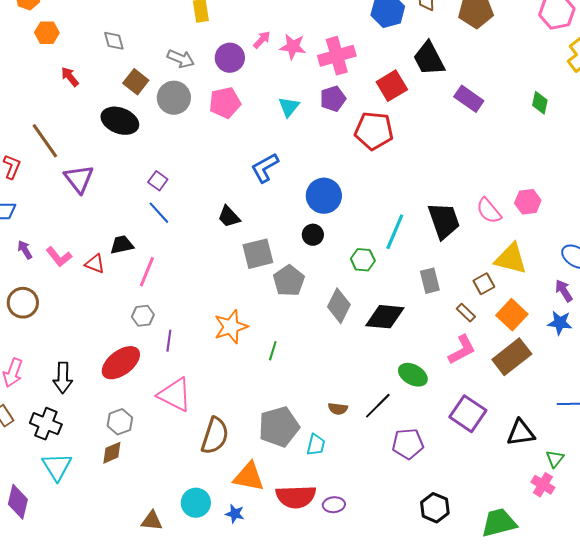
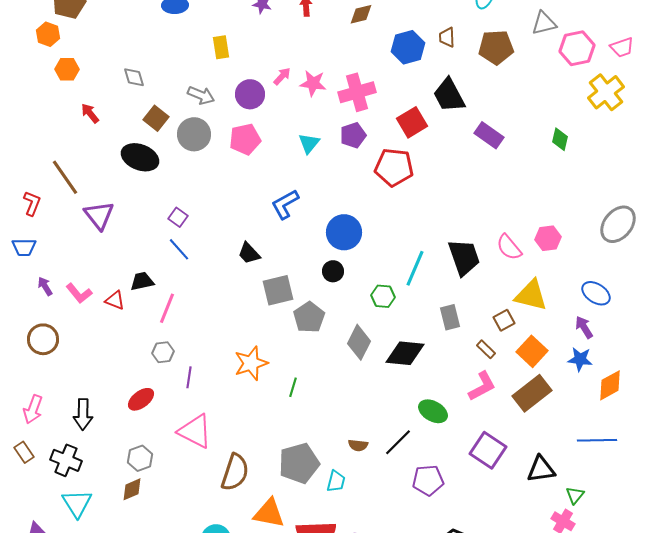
red ellipse: (121, 363) -> (141, 399), size x0.7

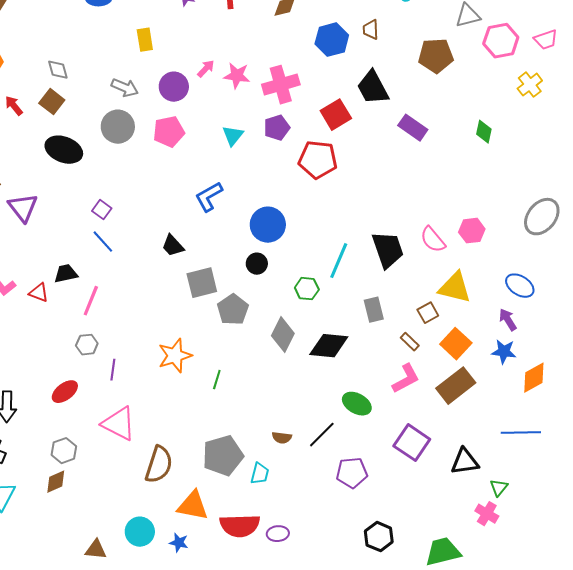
brown pentagon: (496, 47) -> (436, 56), moved
yellow cross: (606, 92) -> (530, 85), size x0.7
brown square: (156, 118) -> (52, 102), moved

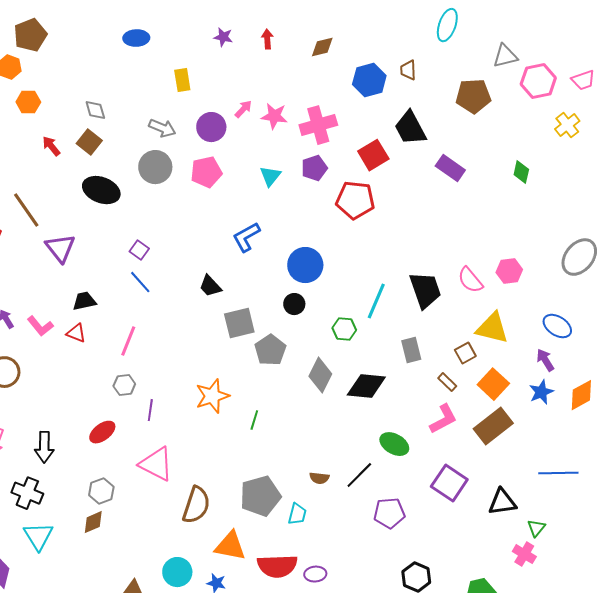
black trapezoid: (66, 274) -> (84, 301), moved
blue star: (504, 352) -> (541, 392), turned -30
orange diamond: (534, 378) -> (581, 395), moved

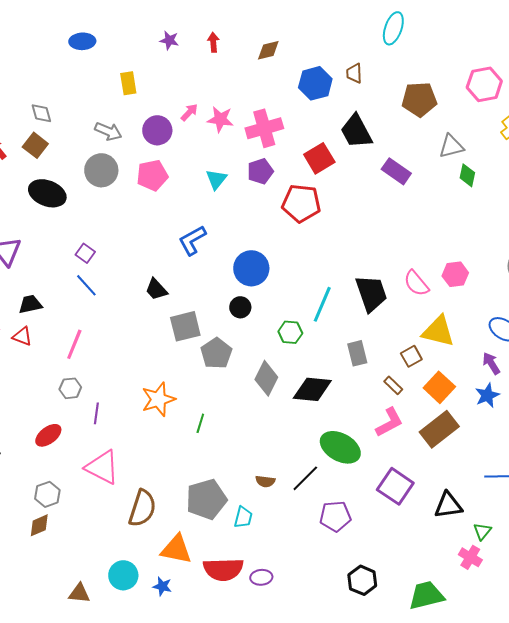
gray triangle: (505, 56) -> (451, 146), moved
green ellipse: (394, 444) -> (340, 447), size x1.4

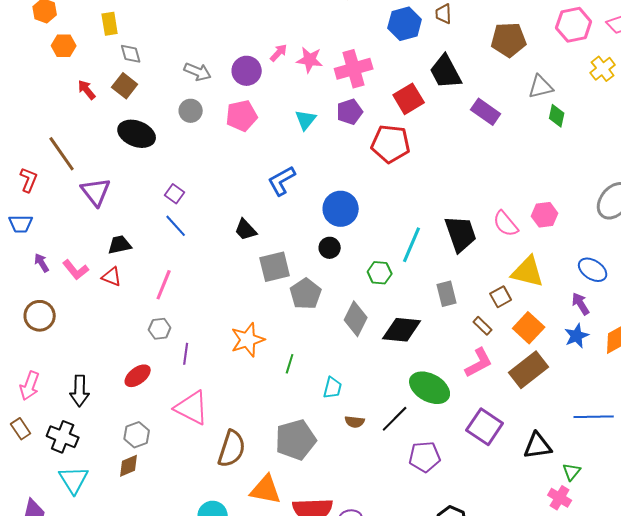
yellow rectangle: (128, 83) -> (110, 24), moved
gray circle: (101, 170) -> (191, 111), size x0.7
cyan trapezoid: (243, 517) -> (333, 388), moved

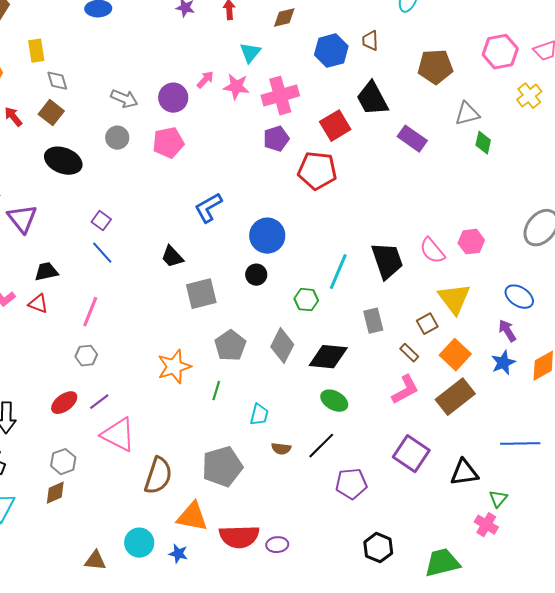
cyan triangle: (306, 120) -> (250, 53), moved
yellow triangle: (528, 272) -> (454, 299), turned 39
gray pentagon: (306, 294) -> (230, 346), moved
purple line: (186, 354) -> (99, 402), moved, turned 45
green ellipse: (430, 388) -> (334, 401), moved, size x0.7

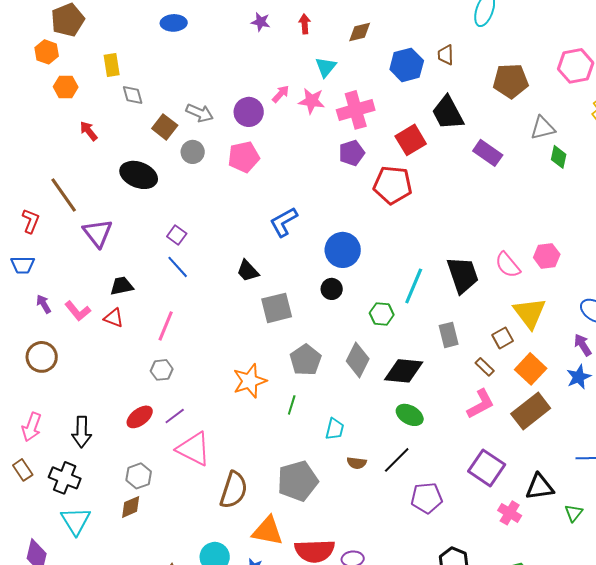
brown square: (51, 113) -> (165, 127), moved
pink cross: (486, 525) -> (510, 513), moved

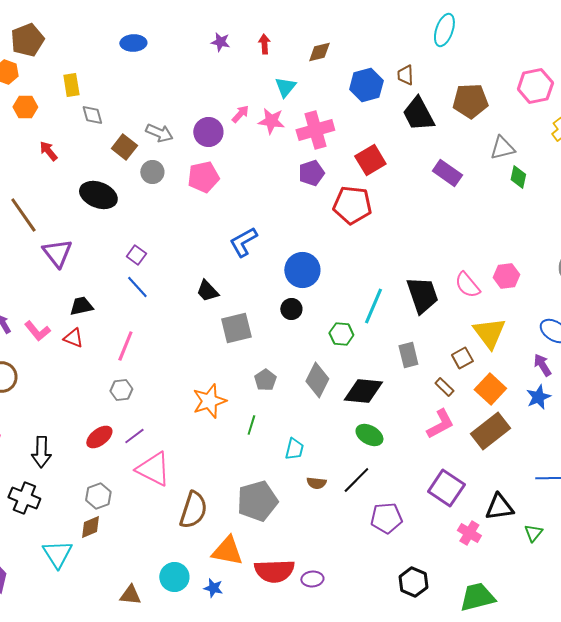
black trapezoid: (448, 113) -> (418, 114), moved
gray pentagon: (306, 360) -> (265, 380), size x0.7
cyan triangle: (76, 521) -> (57, 554), moved

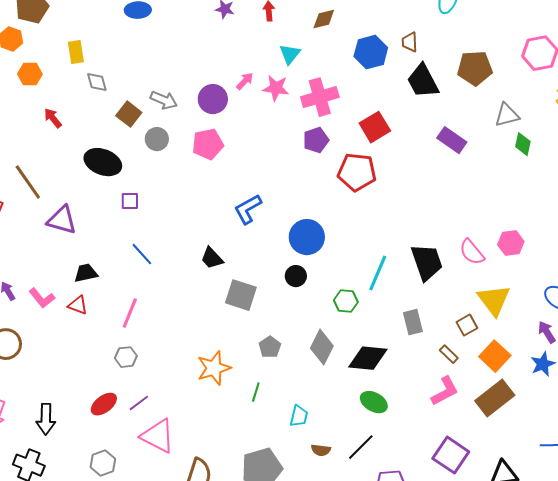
purple triangle: (57, 253) -> (62, 220), turned -36
purple square: (136, 255) -> (130, 201), moved, turned -36
gray square: (236, 328) -> (241, 295), turned 32

